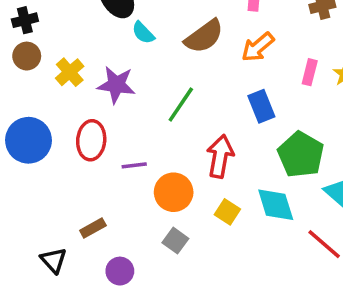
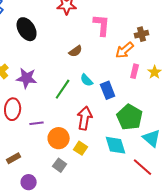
cyan semicircle: (143, 33) -> (87, 80), moved
brown semicircle: (204, 36) -> (76, 51), size x0.6
orange arrow: (258, 47) -> (125, 50), moved
yellow square: (227, 212) -> (81, 148), moved

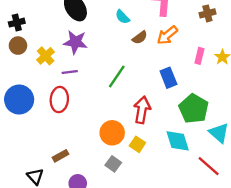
orange arrow: (125, 50) -> (167, 35), moved
brown semicircle: (76, 51) -> (140, 38), moved
purple star: (27, 78) -> (75, 42), moved
cyan semicircle: (87, 80) -> (122, 17), moved
purple line: (37, 123) -> (70, 72), moved

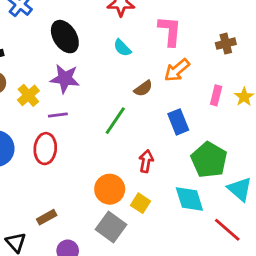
brown semicircle: (140, 38) -> (143, 88), moved
red arrow: (142, 110) -> (146, 161), size x0.7
gray square: (113, 164) -> (111, 227), size x1.5

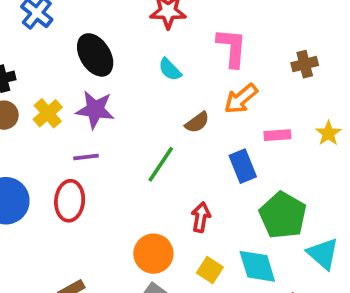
yellow cross: (28, 95) -> (48, 113), moved
pink rectangle: (216, 95) -> (277, 135), moved, turned 72
yellow square: (140, 203) -> (210, 270), moved

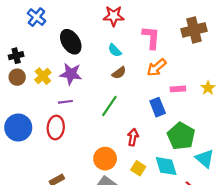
brown cross: (305, 64) -> (194, 30), moved, size x1.6
brown semicircle: (197, 122) -> (119, 73), moved

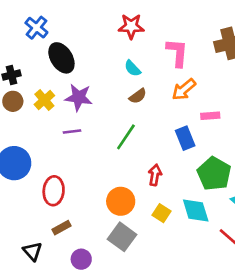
black ellipse: (71, 42) -> (61, 58), moved
red ellipse: (56, 127) -> (54, 191), moved

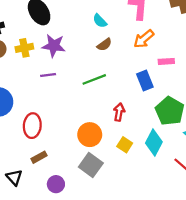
yellow cross: (44, 100) -> (24, 48), turned 30
green line: (126, 137) -> (94, 79), turned 35
cyan diamond: (196, 210) -> (154, 142), turned 45

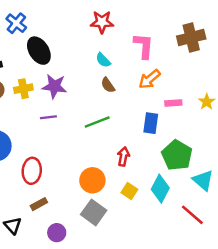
brown semicircle: (104, 45) -> (108, 85), turned 91
blue rectangle: (145, 81) -> (151, 123), turned 30

